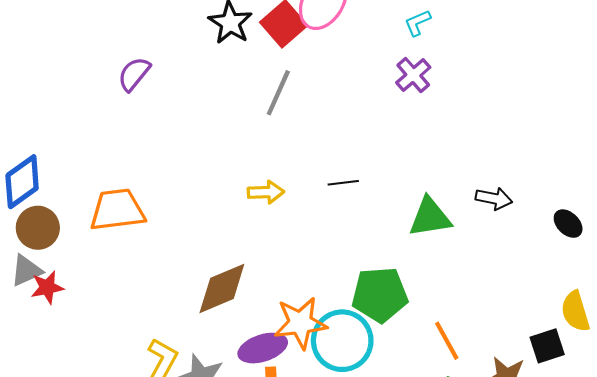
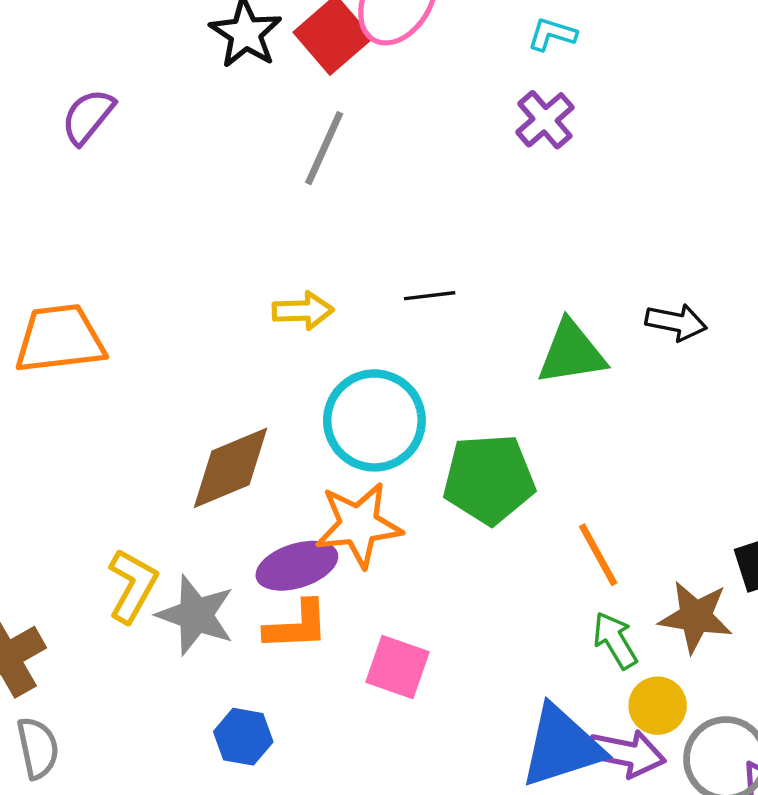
cyan L-shape: (417, 23) -> (552, 34), turned 40
cyan circle: (342, 341) -> (374, 420), moved

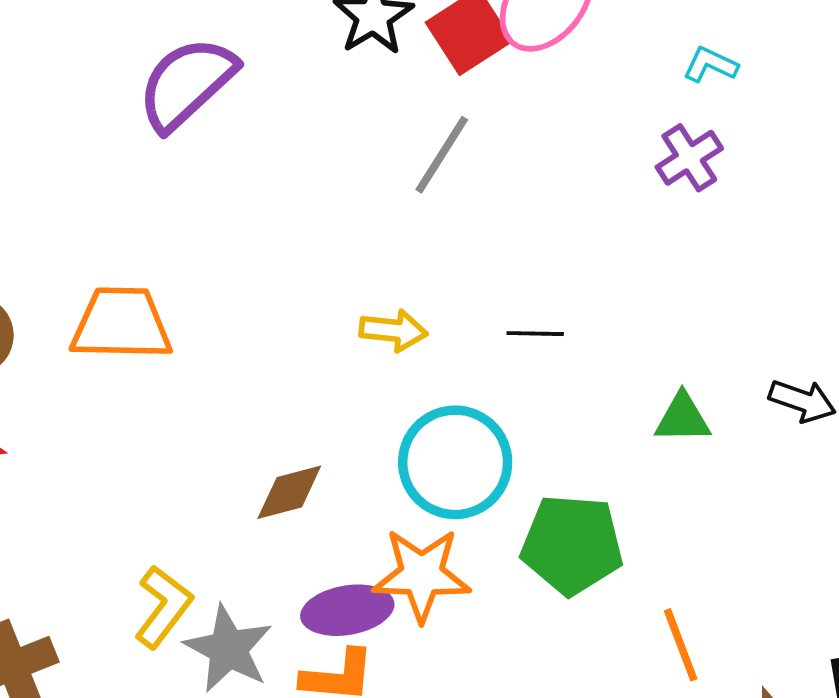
purple semicircle: (88, 116) -> (187, 83), size x1.6
green triangle: (572, 353) -> (683, 418), size x0.7
brown diamond: (230, 468) -> (289, 492), size x0.7

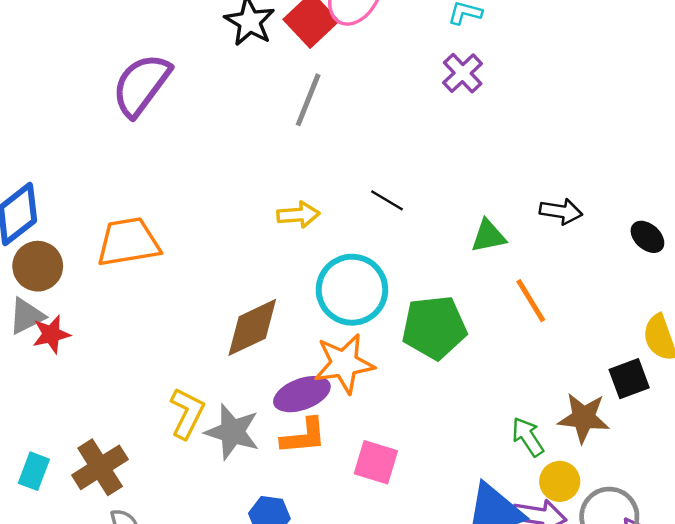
black line: (535, 334) -> (387, 200), turned 40
brown diamond: (289, 492) -> (252, 327), size x1.4
orange line: (681, 645) -> (531, 301), moved

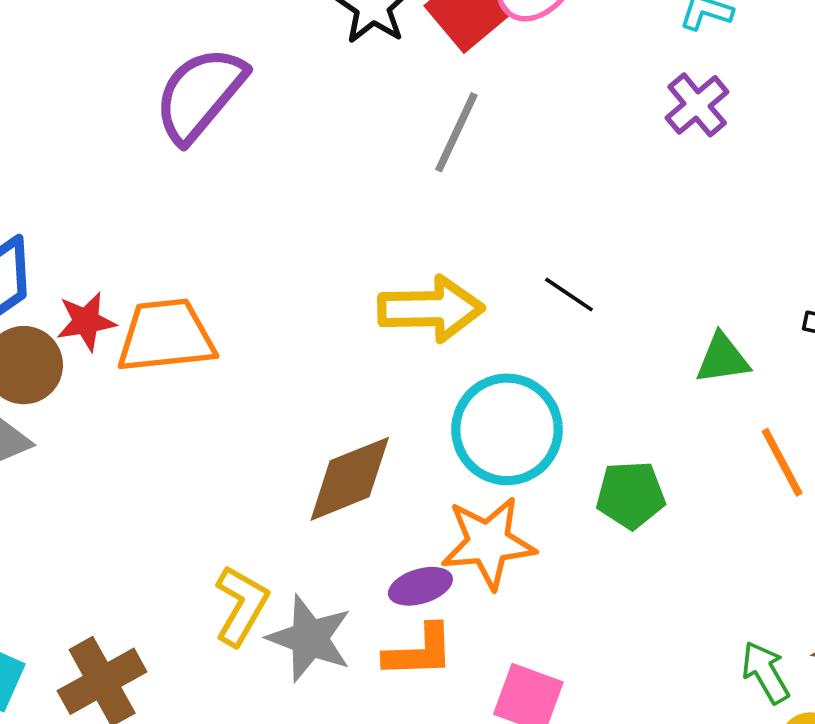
yellow arrow: (298, 215) -> (431, 309), size x1.6
green pentagon: (434, 327) -> (631, 495), size x0.7
red star: (51, 334) -> (86, 321), moved
purple ellipse: (302, 394) -> (420, 586), size x0.7

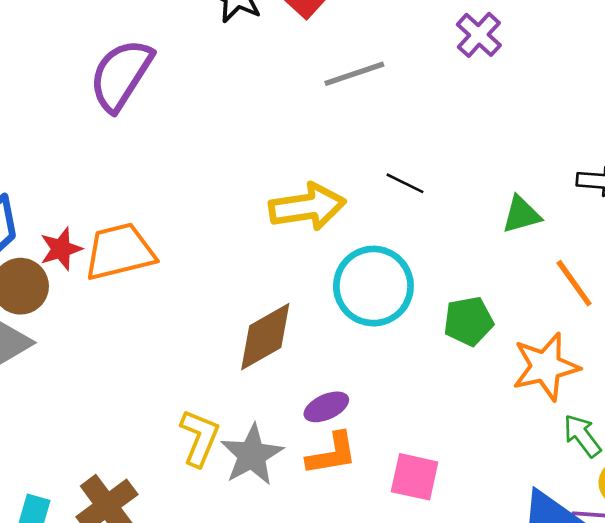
gray line: (456, 132) -> (354, 74), moved, turned 54
orange star: (488, 543) -> (546, 367), moved
gray star: (310, 638) -> (252, 455), turned 30

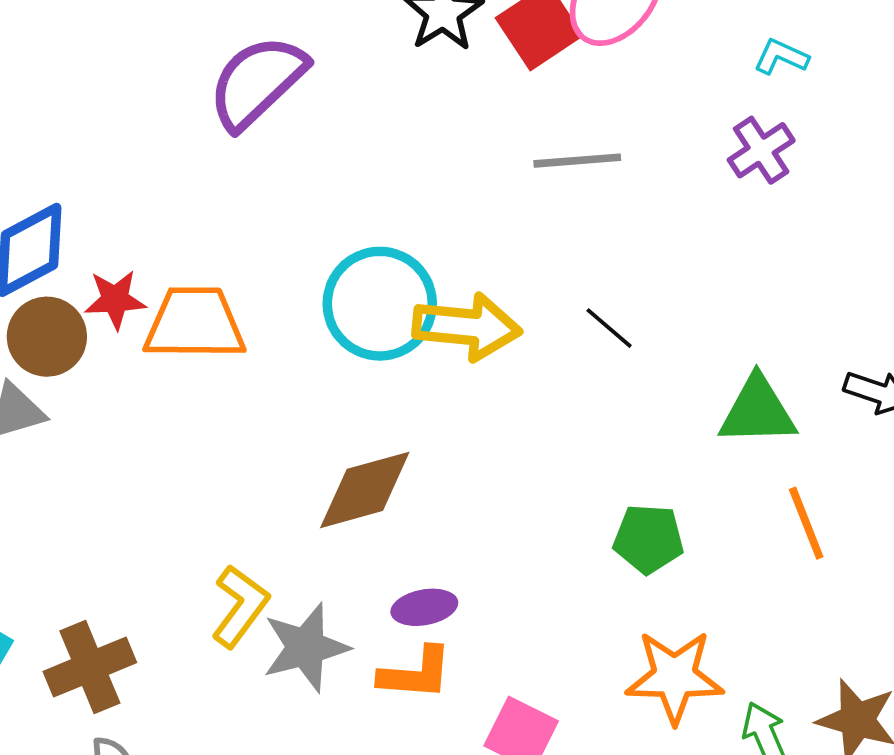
green triangle: (521, 215) -> (758, 411), size x1.4
cyan circle: (373, 286) -> (380, 304), moved
orange star: (546, 367) -> (675, 677), moved

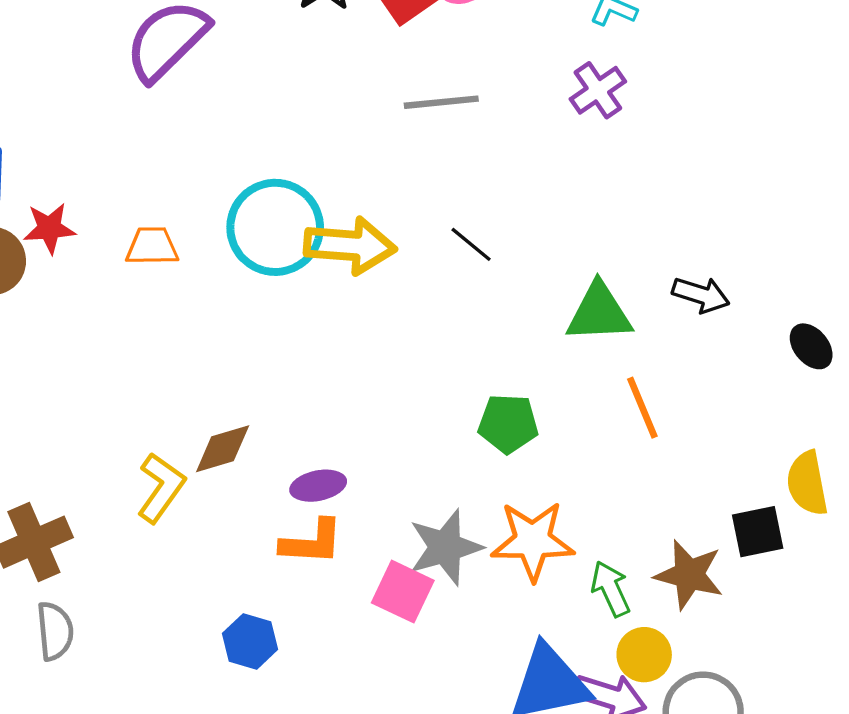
orange trapezoid: (195, 323) -> (152, 246), moved, size x0.6
brown diamond: (365, 490) -> (223, 449), moved, size x0.7
gray star: (306, 647) -> (445, 547), moved

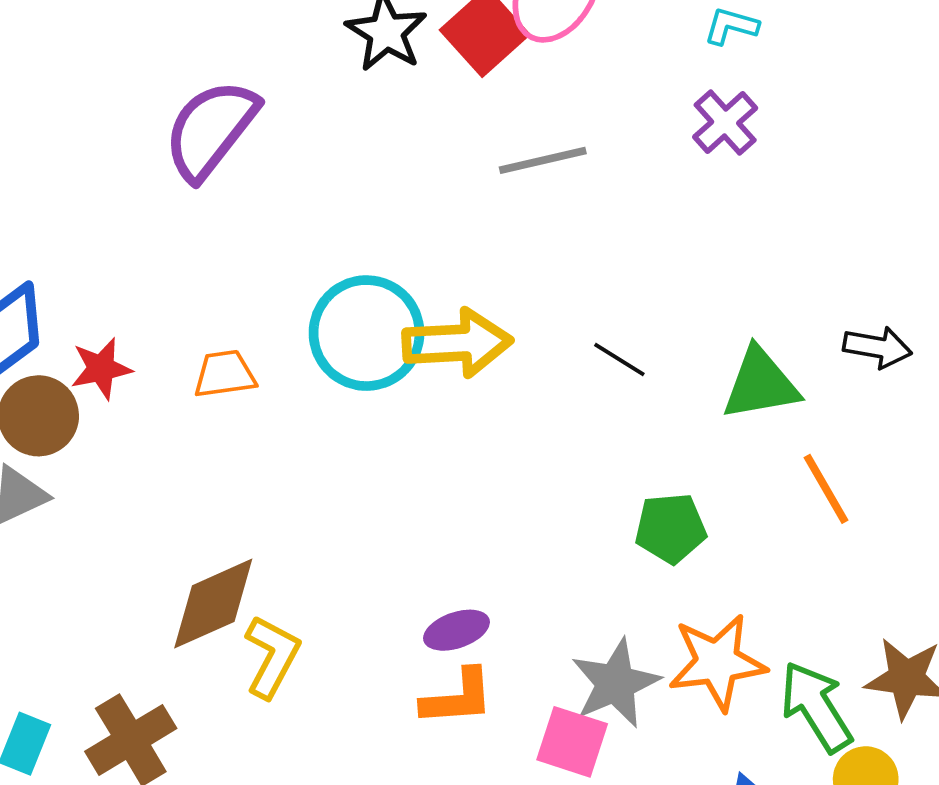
black line: (471, 244) -> (619, 359), moved
brown diamond: (223, 449) -> (213, 604), moved, size x1.4
green arrow: (611, 589) -> (816, 707), size x1.4

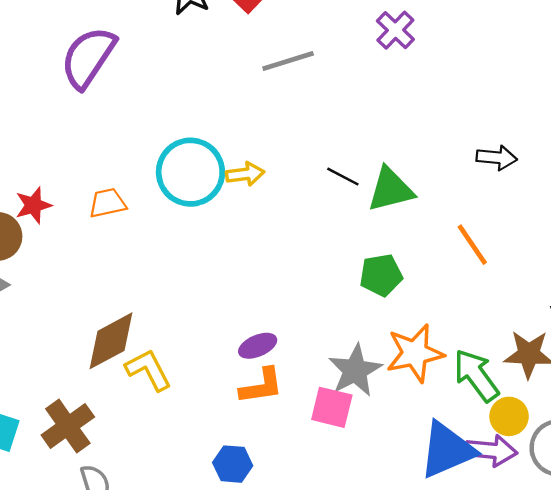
yellow arrow: (457, 343) -> (245, 174), size x0.6
green triangle: (761, 384) -> (390, 190), moved
yellow L-shape: (272, 657) -> (148, 370), turned -51

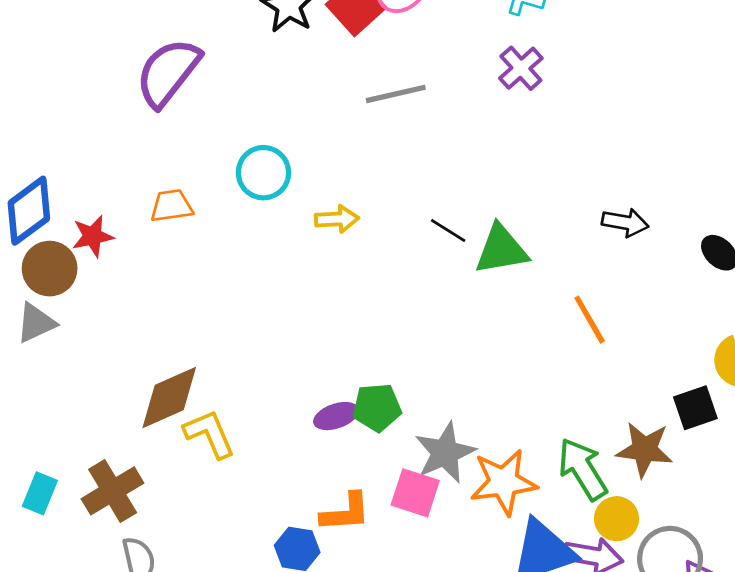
cyan circle: (190, 172) -> (263, 173), moved, size x0.7
orange trapezoid: (107, 203) -> (171, 206), moved
green pentagon: (381, 275) -> (377, 407), moved
orange star: (415, 353) -> (504, 482), moved
orange L-shape: (261, 386) -> (345, 512), moved

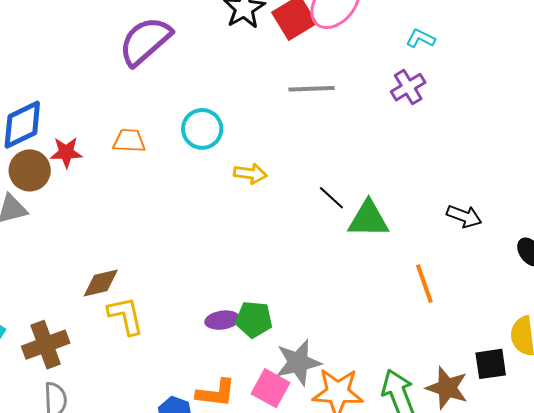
brown diamond: (169, 398) -> (101, 283), size x0.7

